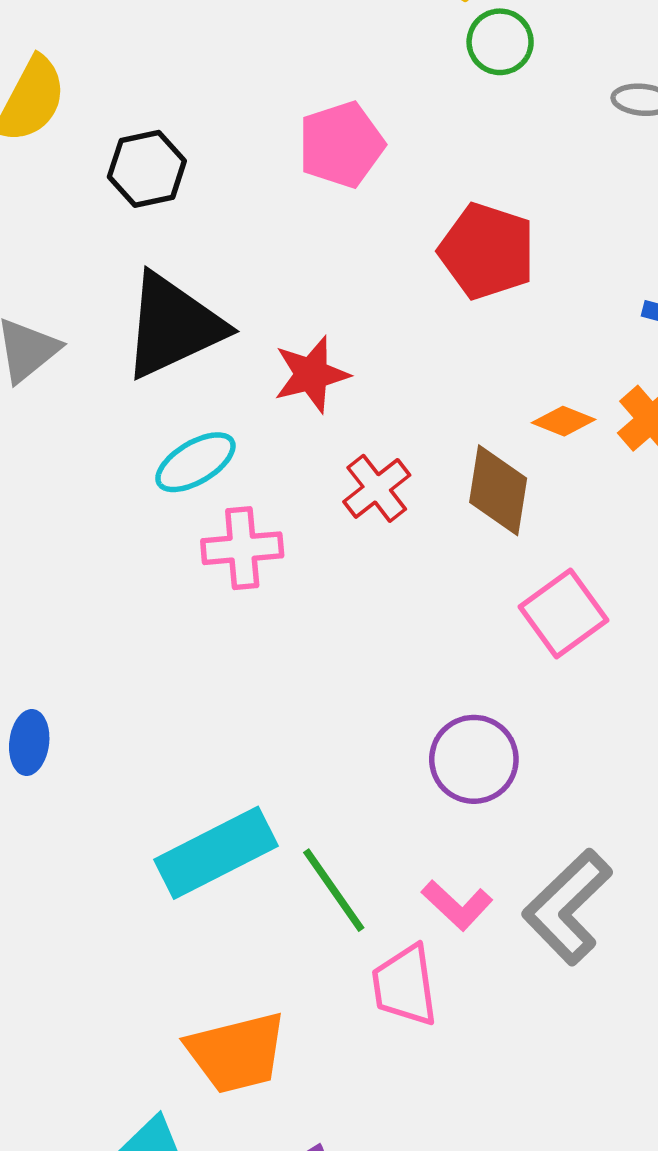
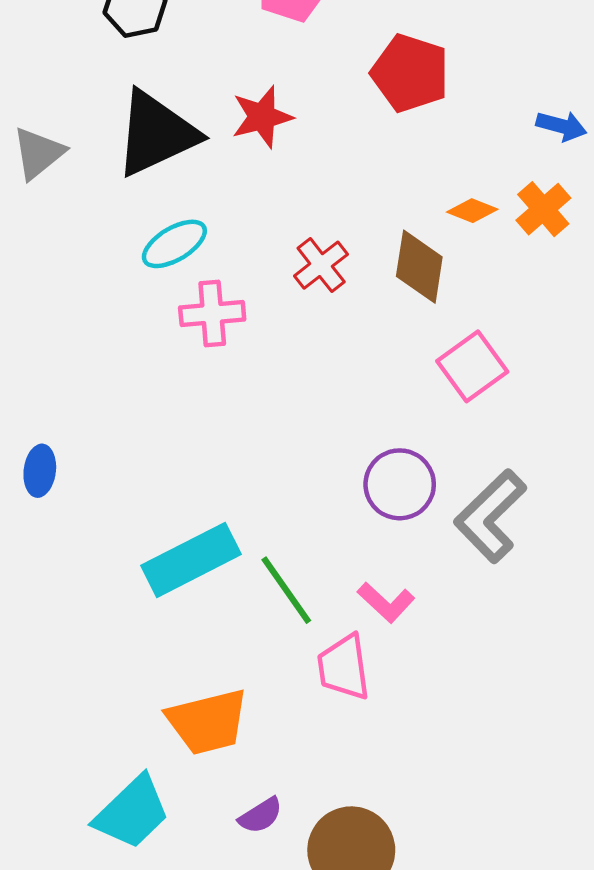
red star: (311, 374) -> (262, 117), moved
gray L-shape: (567, 907) -> (490, 516), moved

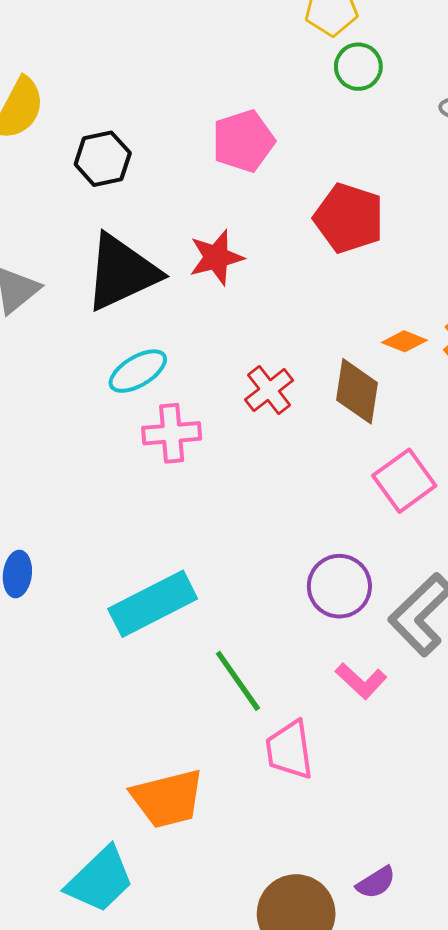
cyan rectangle: (191, 560) -> (153, 604), moved
pink L-shape: (386, 602) -> (361, 681), moved
purple semicircle: (261, 815) -> (376, 882), moved

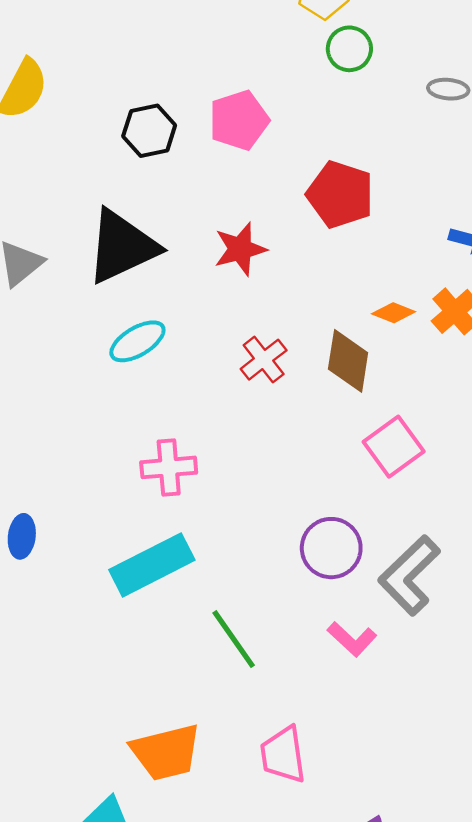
black hexagon: (103, 159) -> (149, 131), moved
red star: (216, 257) -> (240, 249), moved
pink cross: (172, 433) -> (169, 467), moved
pink trapezoid: (289, 750) -> (283, 755), moved

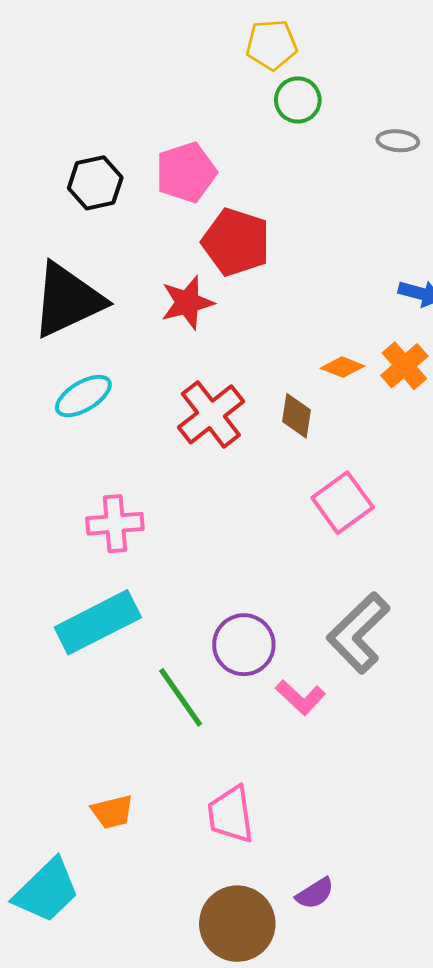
red pentagon: (340, 194) -> (236, 242), moved
red cross: (264, 360) -> (211, 414), size x1.4
brown diamond: (348, 361) -> (296, 416), size x0.7
purple circle: (331, 548) -> (244, 645), moved
orange trapezoid: (166, 752) -> (112, 812), size x0.6

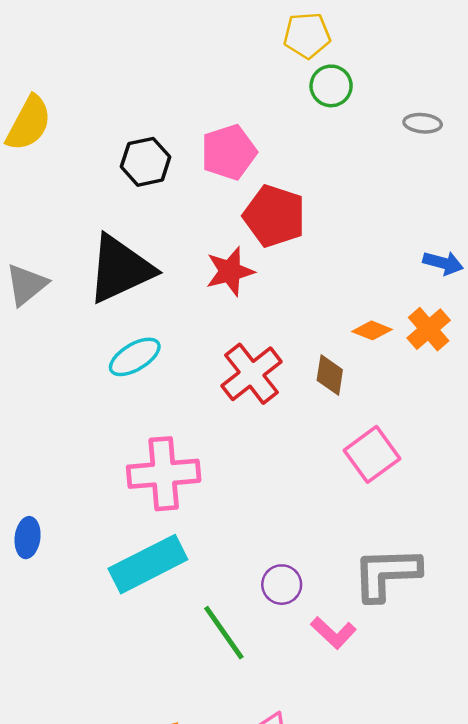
pink cross: (115, 524) -> (164, 474), size x1.4
gray L-shape: (358, 633) -> (386, 574), turned 42
purple circle: (244, 645) -> (282, 585), size x0.7

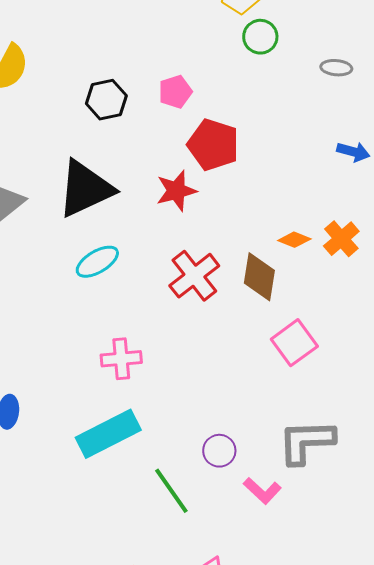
pink pentagon: (229, 152) -> (175, 92), size x0.7
blue arrow: (443, 263) -> (353, 152), moved
brown diamond: (330, 375) -> (259, 277), size x1.4
pink cross: (164, 474) -> (121, 359), size x0.7

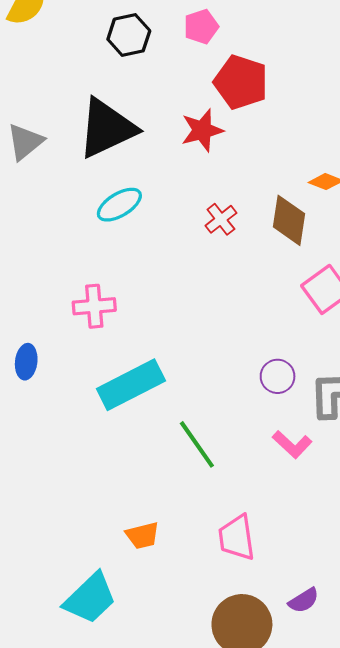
red cross: (194, 276) -> (221, 219), size x0.6
pink cross: (121, 359) -> (94, 306), moved
purple circle: (219, 451) -> (278, 376), moved

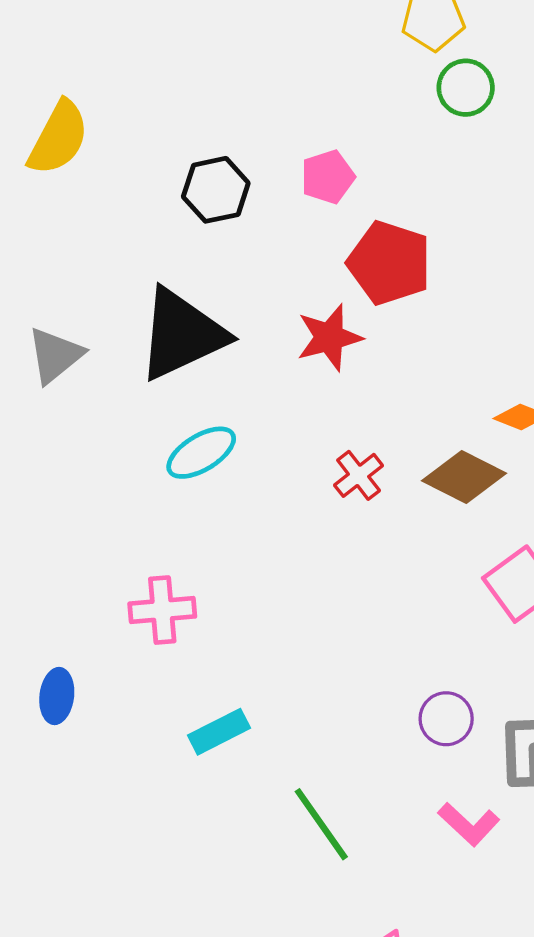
brown diamond: (289, 220) -> (464, 477), turned -72
cyan rectangle: (131, 385) -> (219, 732), size x0.6

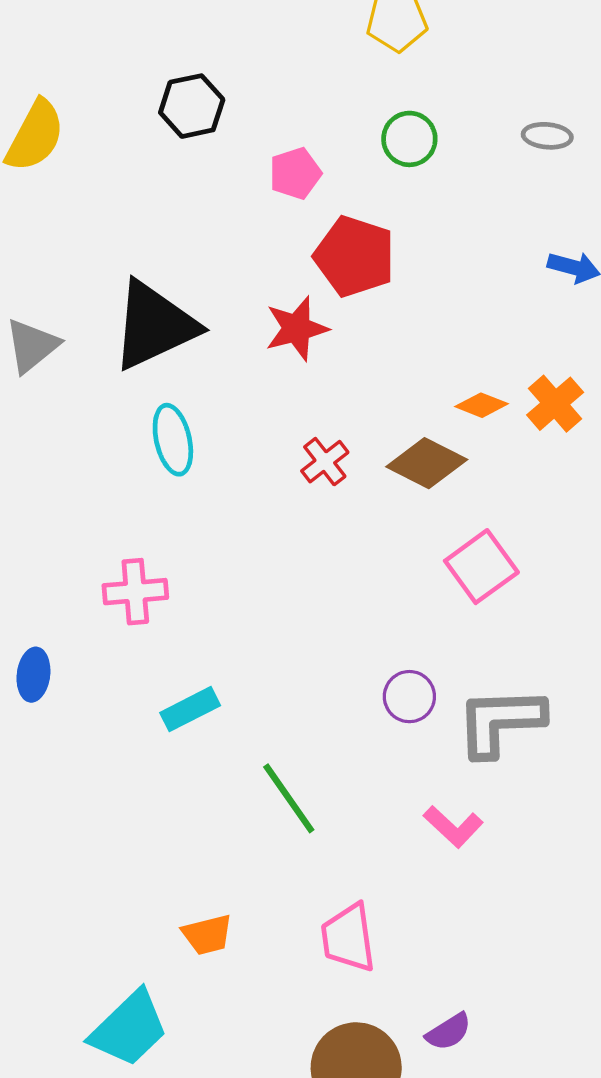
green circle: (466, 88) -> (409, 139), moved
black hexagon: (216, 190) -> (192, 106), moved
cyan ellipse: (201, 453) -> (173, 440), turned -72
pink L-shape: (469, 824) -> (453, 827), moved

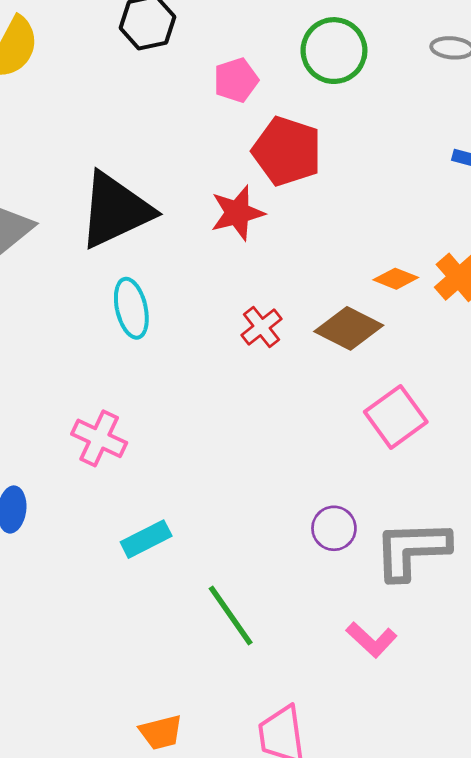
green circle: (409, 139) -> (334, 51), size x1.4
pink cross: (135, 592) -> (99, 438), turned 30

